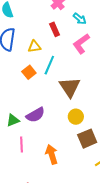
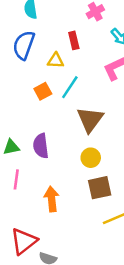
red rectangle: (55, 29) -> (74, 40), moved
purple semicircle: (35, 115) -> (41, 146), turned 102

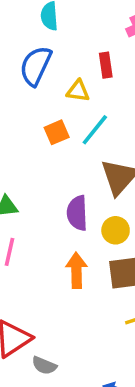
purple semicircle: (41, 146) -> (77, 213), moved
orange arrow: (52, 199) -> (76, 270), moved

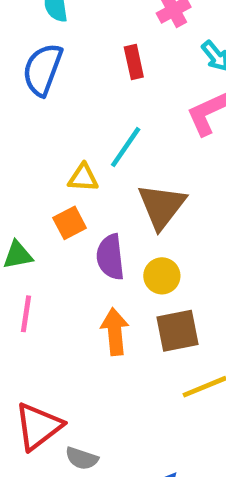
yellow triangle: (78, 91) -> (83, 178), moved
orange square: (57, 132) -> (70, 223), moved

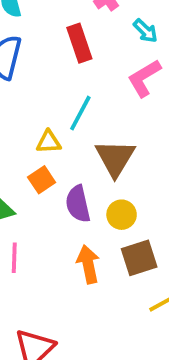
red rectangle: (134, 62) -> (79, 43), size x1.4

